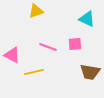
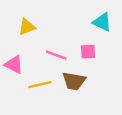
yellow triangle: (36, 11) -> (27, 27), moved
brown trapezoid: (90, 72) -> (74, 81), moved

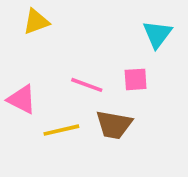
cyan triangle: (102, 22) -> (157, 34), turned 42
yellow triangle: (27, 27) -> (36, 22), moved

